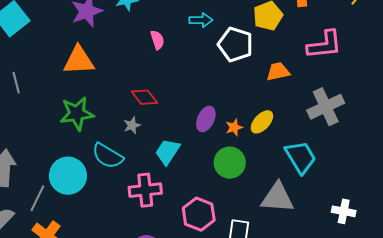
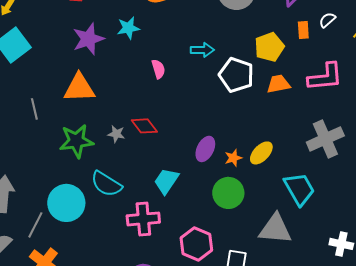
orange trapezoid: (278, 72) -> (278, 84), moved
gray line: (16, 83) -> (34, 109), moved
gray star: (132, 125) -> (116, 134), moved, turned 30

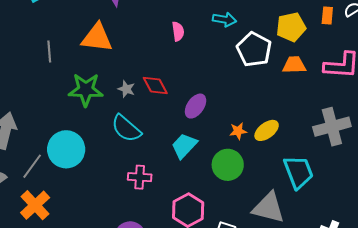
purple ellipse: (205, 149) -> (196, 106), moved
cyan trapezoid: (166, 181) -> (184, 146), moved
cyan semicircle: (106, 184) -> (126, 128), moved
pink cross: (143, 219) -> (140, 177), size x0.7

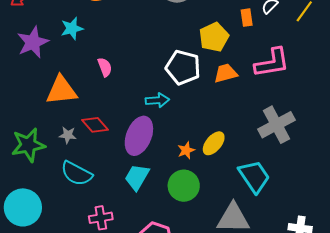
cyan arrow: (224, 19) -> (157, 100), moved
orange triangle: (97, 38) -> (61, 90), moved
purple ellipse: (196, 106) -> (139, 136), size x1.5

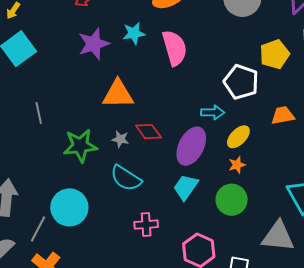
pink semicircle: (105, 67) -> (175, 48), moved, size x1.8
orange trapezoid: (226, 73) -> (283, 115), moved
yellow ellipse: (214, 143) -> (238, 137), moved

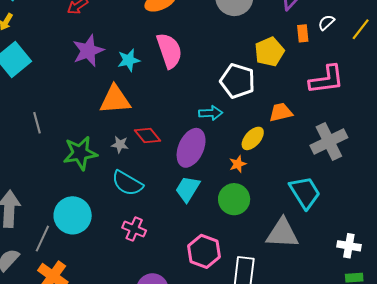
cyan star: (134, 33) -> (129, 60), moved
yellow ellipse: (238, 137) -> (253, 138), moved
pink cross: (146, 225) -> (134, 229), moved, turned 30

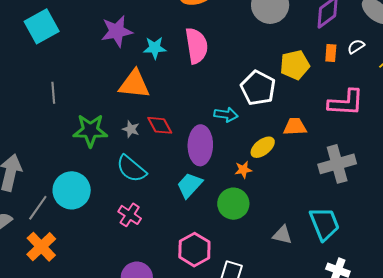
purple ellipse: (191, 148) -> (200, 145), turned -33
cyan trapezoid: (305, 192) -> (324, 224), moved
gray triangle: (282, 233) -> (282, 235), moved, size x0.6

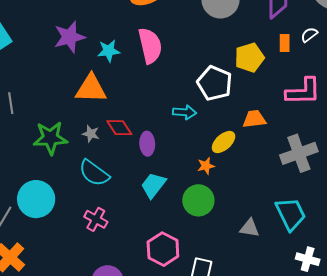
purple ellipse: (200, 145) -> (147, 144), moved, size x0.6

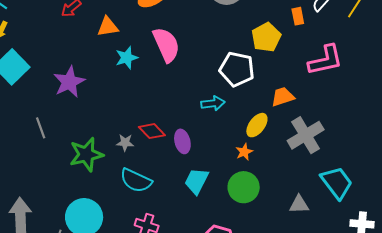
purple star: (69, 37) -> (69, 82), moved
orange triangle: (91, 89) -> (108, 27), moved, size x0.7
gray cross: (299, 153) -> (306, 135), moved

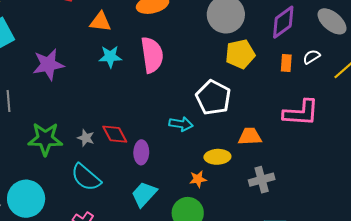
yellow pentagon: (266, 37) -> (240, 54), moved
yellow ellipse: (257, 125) -> (217, 157), turned 35
gray cross: (306, 135) -> (262, 180), size x0.7

